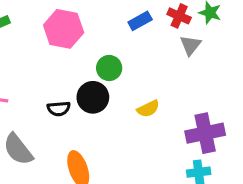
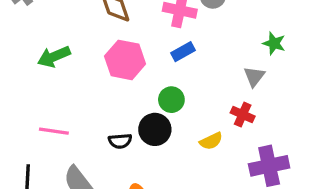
red cross: (179, 16) -> (243, 115), moved
blue rectangle: (140, 21) -> (183, 52), moved

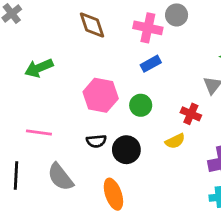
pink hexagon: (125, 60) -> (101, 95), moved
red cross: (243, 115) -> (191, 114), moved
black circle: (155, 129) -> (126, 150), moved

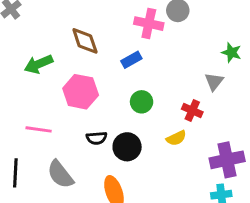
brown diamond: (92, 25) -> (85, 41), moved
blue rectangle: (151, 64) -> (131, 60), moved
pink hexagon: (101, 95) -> (81, 92), moved

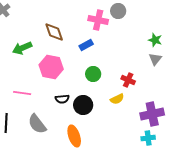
gray triangle: (214, 82) -> (155, 59), moved

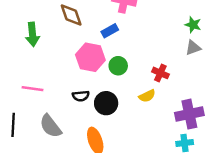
green arrow: (22, 48) -> (32, 34), turned -72
gray triangle: (155, 59) -> (193, 48), turned 32
pink hexagon: (51, 67) -> (90, 57), moved

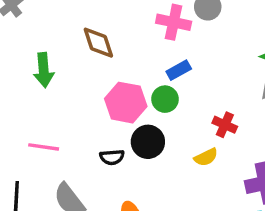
blue rectangle: (110, 31) -> (179, 70), moved
green circle: (118, 66) -> (165, 99), moved
black circle: (106, 103) -> (148, 142), moved

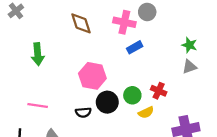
brown diamond: (98, 43) -> (81, 23), moved
blue rectangle: (179, 70) -> (135, 47), moved
green circle: (165, 99) -> (132, 95), moved

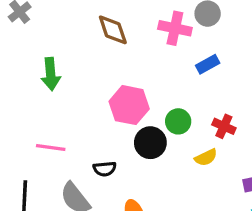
blue rectangle: (135, 47) -> (208, 64), moved
green circle: (132, 95) -> (178, 121), moved
black semicircle: (83, 112) -> (105, 169), moved

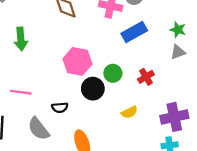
blue rectangle: (208, 64) -> (134, 32), size x1.5
red cross: (224, 126) -> (146, 77), turned 35
yellow semicircle: (206, 157) -> (129, 112), moved

